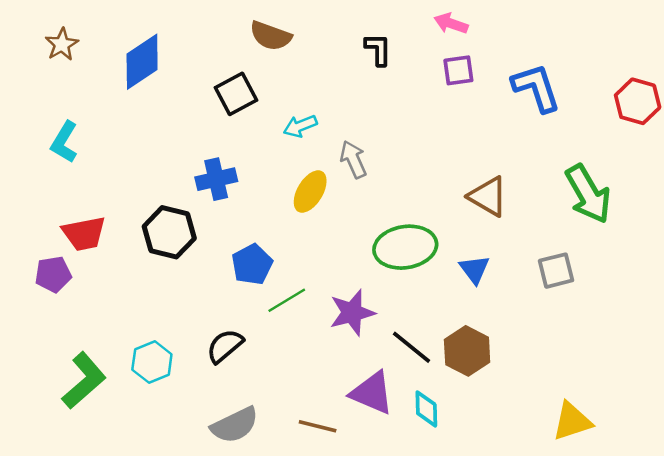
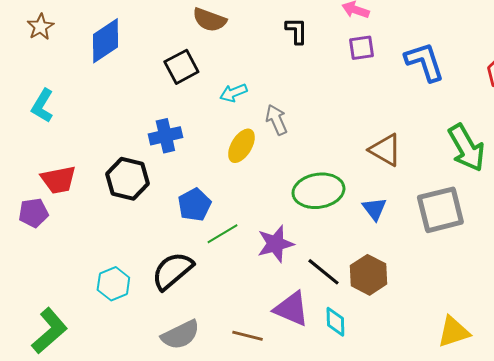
gray square: (556, 271) -> (440, 210), size x1.6
black semicircle: (225, 346) -> (172, 271), size x1.4
green L-shape: (84, 381) -> (49, 331), moved

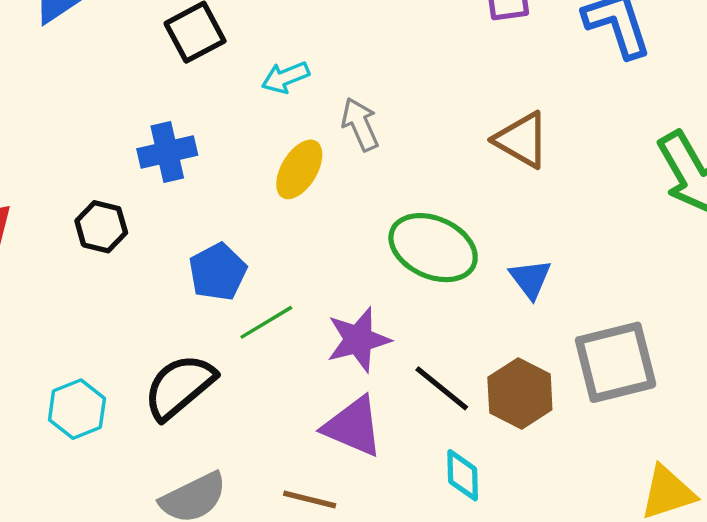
brown triangle: (385, 150) -> (522, 140), moved
black hexagon: (127, 179) -> (101, 227), size x0.7
green ellipse: (318, 191) -> (433, 248), turned 33
gray square: (440, 210) -> (616, 362), moved
purple triangle: (291, 309) -> (353, 427), moved

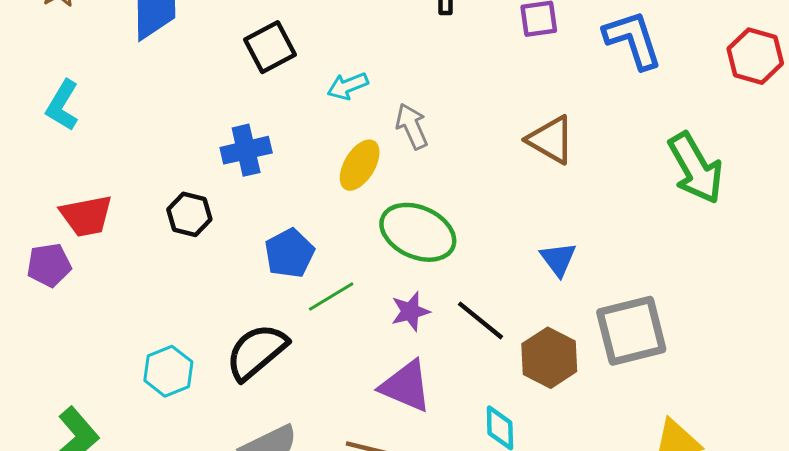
green ellipse: (433, 248) -> (418, 232), moved
purple star: (358, 340) -> (410, 311), size x0.7
black line: (442, 388) -> (481, 320), moved

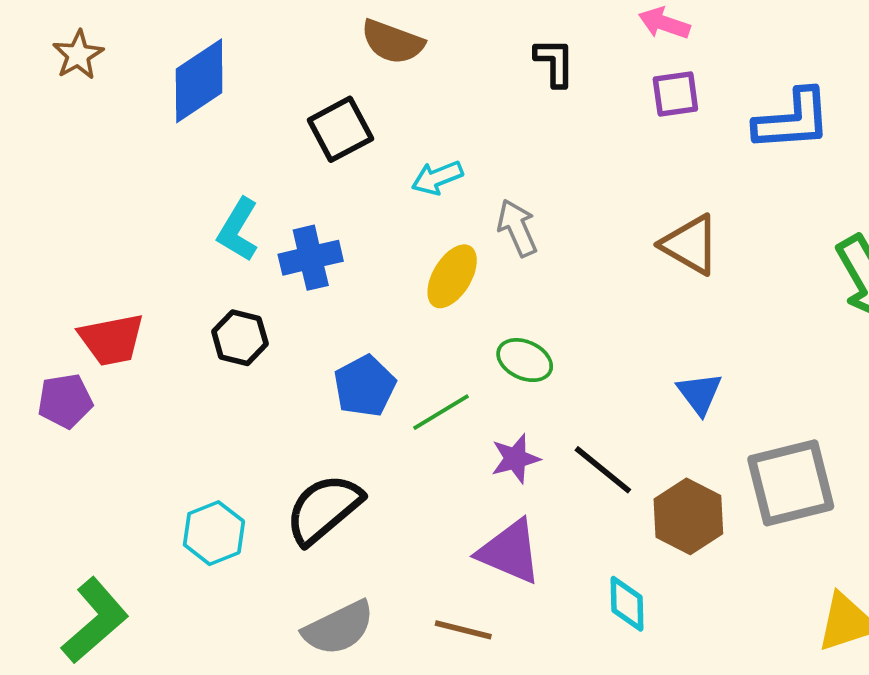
blue L-shape: (633, 40) -> (793, 120), turned 104
cyan L-shape: (62, 105) -> (238, 230), moved
green ellipse: (418, 232) -> (525, 360), size x0.6
green line: (331, 296) -> (441, 412), moved

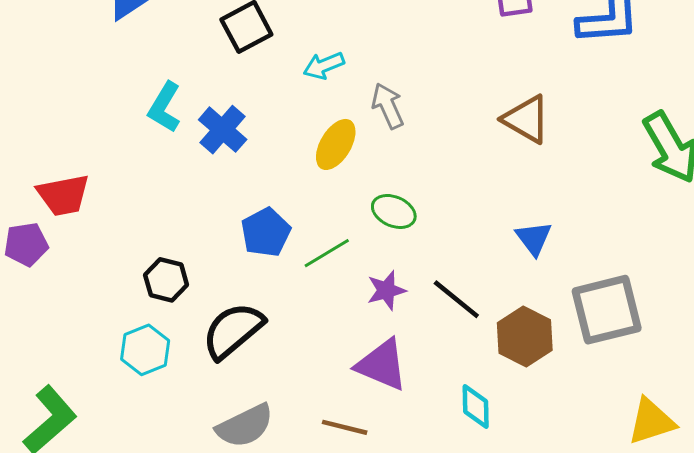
blue cross: (311, 258) -> (223, 130), turned -36
black hexagon: (240, 338) -> (166, 280), moved

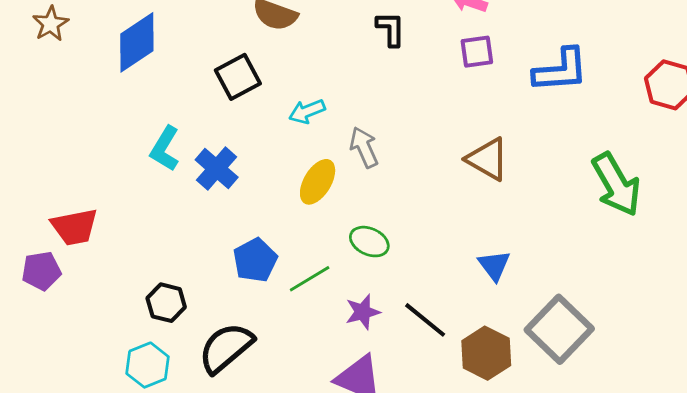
gray square: (607, 310) -> (559, 329), turned -32

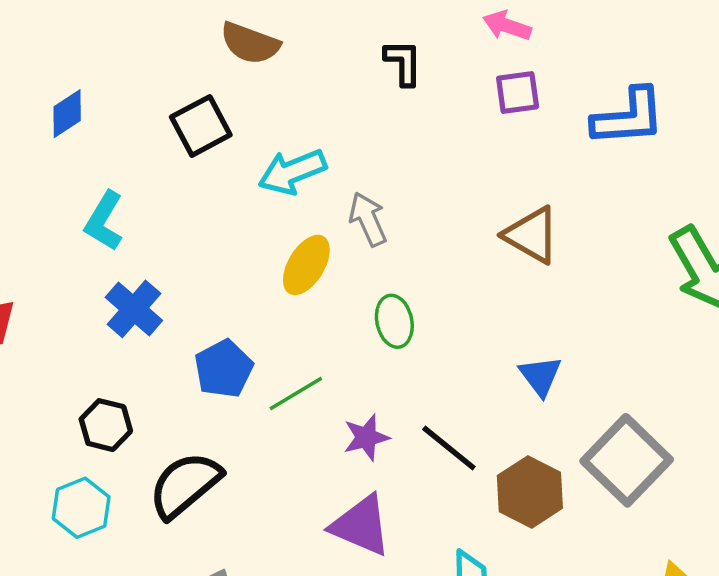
blue diamond: (137, 42) -> (67, 114), moved, size x0.6
cyan arrow: (307, 111) -> (292, 172), size x1.4
blue cross: (217, 169) -> (134, 309), moved
green ellipse: (369, 242) -> (394, 321), moved, turned 54

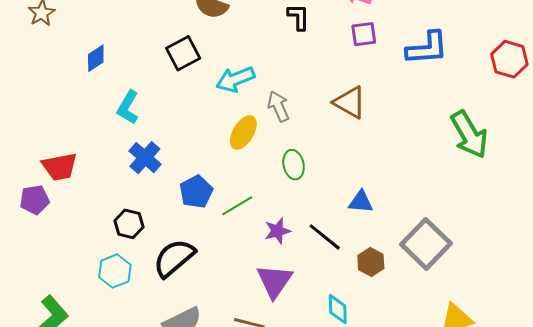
blue diamond: (67, 114) -> (96, 58), moved
brown triangle: (532, 235) -> (350, 102), moved
blue triangle: (540, 376) -> (361, 202), moved, turned -48
brown hexagon: (530, 492) -> (371, 262), size x0.7
purple triangle: (361, 525) -> (274, 281), turned 42

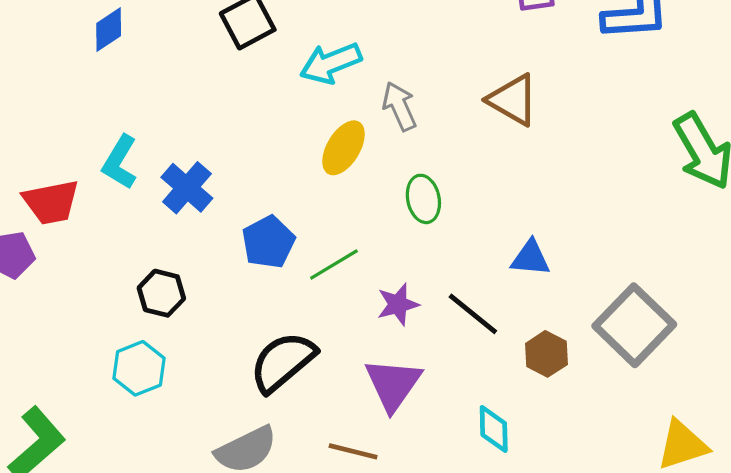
cyan L-shape: (128, 107) -> (120, 162), moved
black semicircle: (174, 258) -> (283, 362), moved

